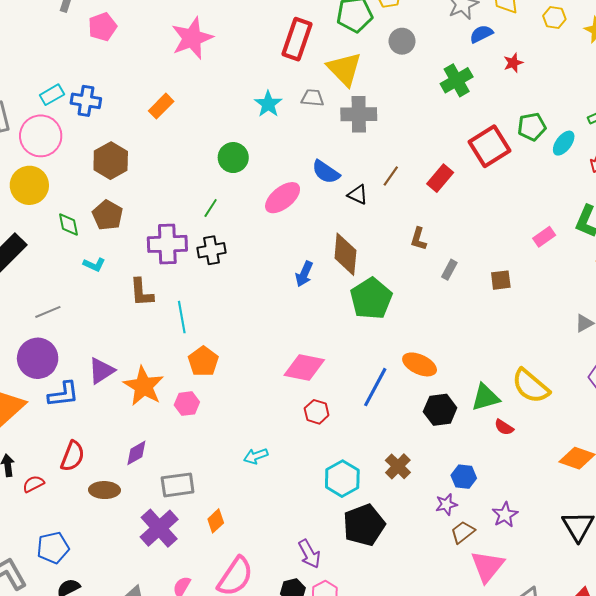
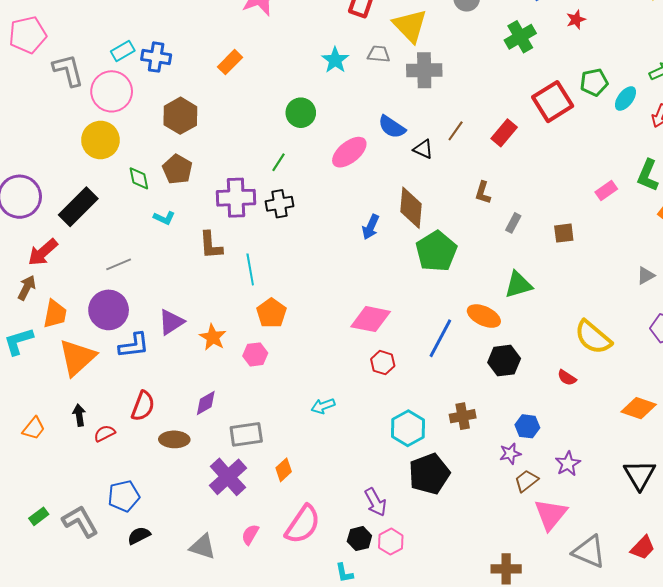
orange star: (144, 386) -> (213, 337), size x0.7
green triangle: (485, 397) -> (518, 285), moved
brown cross: (398, 466) -> (463, 416), turned 35

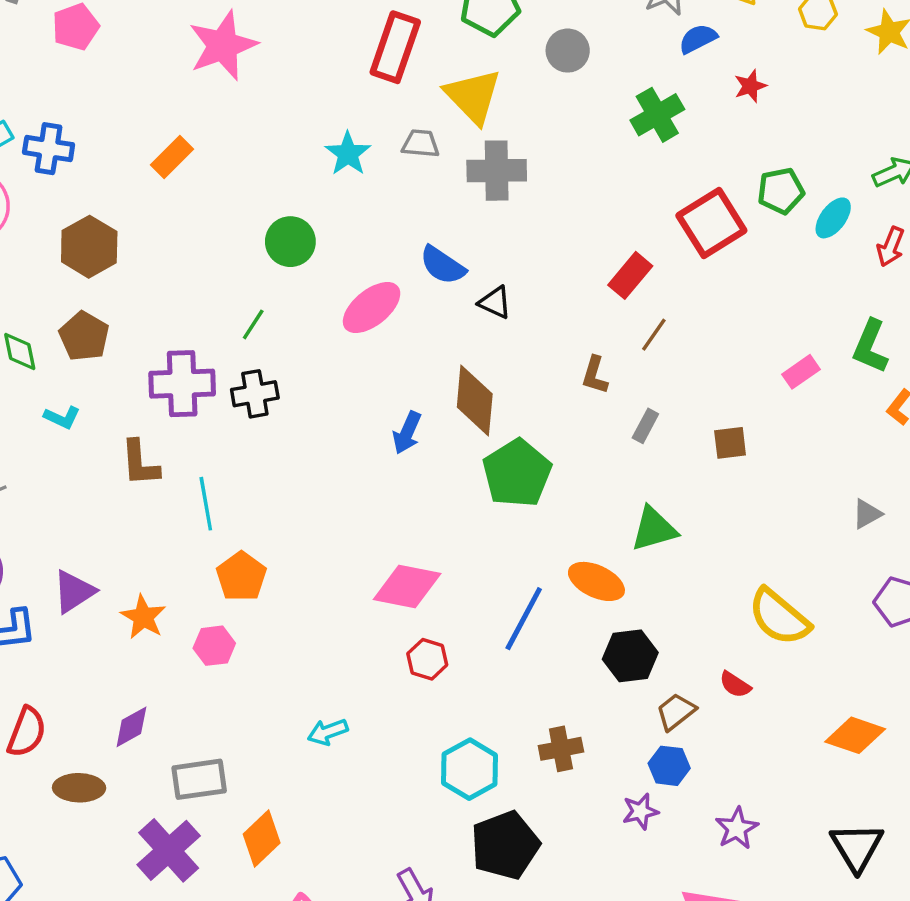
brown line: (456, 131) -> (654, 335), moved
orange diamond: (284, 470) -> (262, 838), size x1.4
brown trapezoid: (526, 481) -> (676, 712), moved

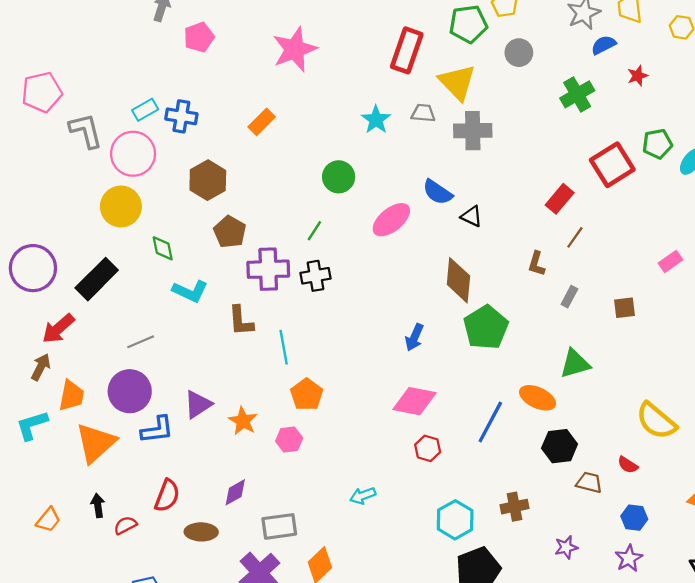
brown pentagon: (84, 336) -> (230, 232), moved
cyan L-shape: (62, 417) -> (190, 291), size x1.5
blue arrow: (407, 433) -> (414, 337), moved
brown trapezoid: (676, 712) -> (589, 482), turned 52
blue hexagon: (669, 766) -> (634, 518), moved

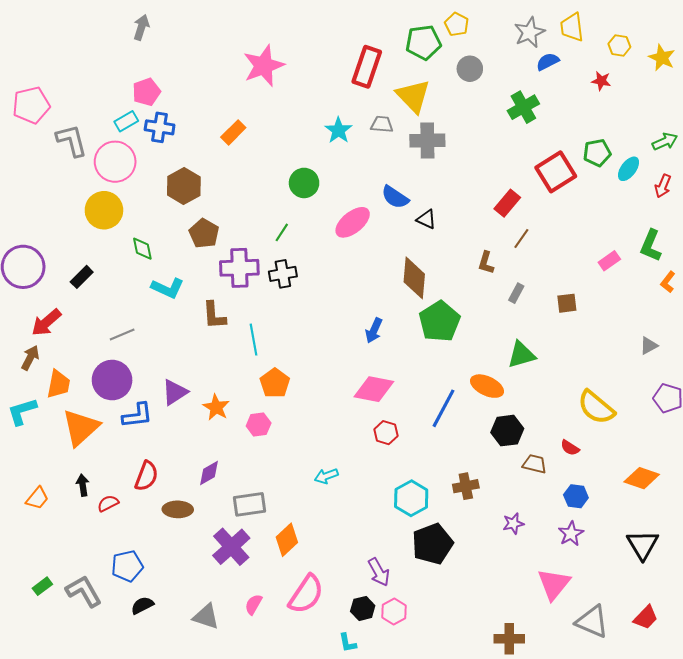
pink pentagon: (199, 37) -> (146, 92), moved
red star: (638, 76) -> (601, 81), moved, turned 30
black rectangle: (97, 279) -> (82, 277), size x0.6

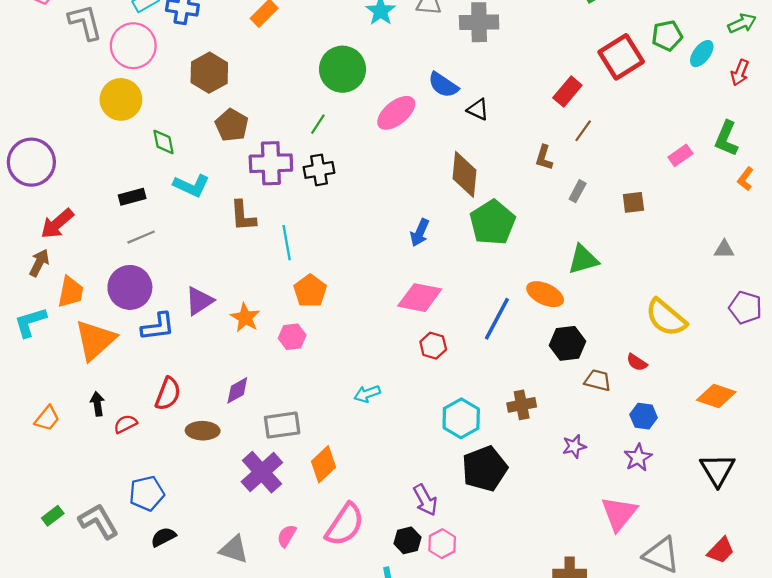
green circle: (304, 183) -> (343, 69), size x1.4
black rectangle: (82, 277) -> (132, 197), moved, turned 30
gray triangle: (649, 346) -> (724, 249), turned 30

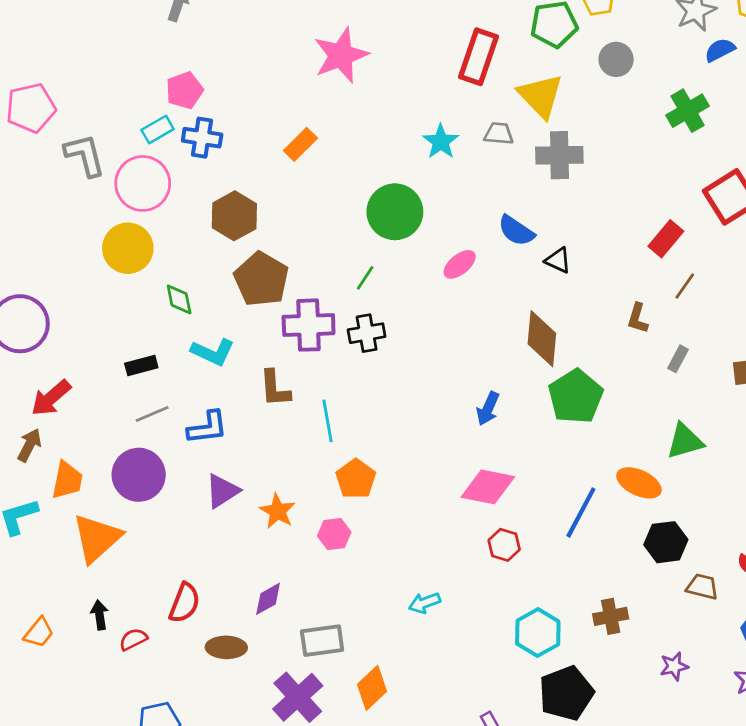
pink ellipse: (396, 113) -> (460, 264), size x0.7
brown pentagon: (232, 125) -> (261, 279), size x1.4
blue L-shape: (158, 327) -> (207, 428), moved

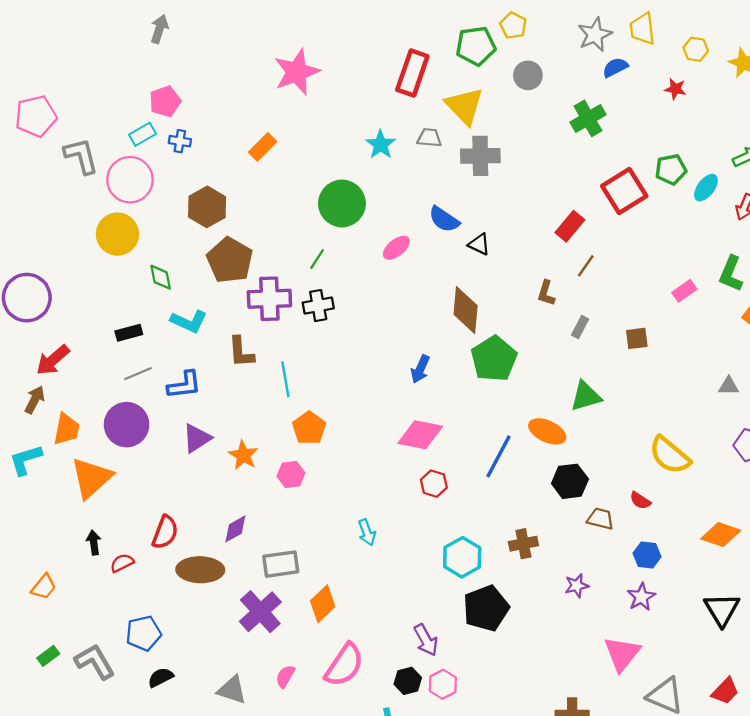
blue cross: (202, 138) -> (180, 141), size x0.7
cyan arrow: (425, 603) -> (367, 532), turned -90
orange trapezoid: (39, 633) -> (44, 587), moved
brown ellipse: (226, 647) -> (200, 570), size x1.4

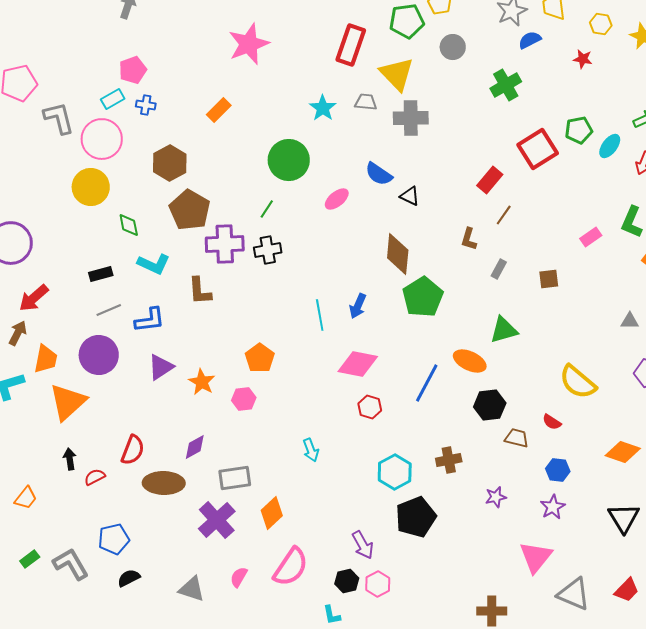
cyan line: (285, 379) -> (320, 315), moved

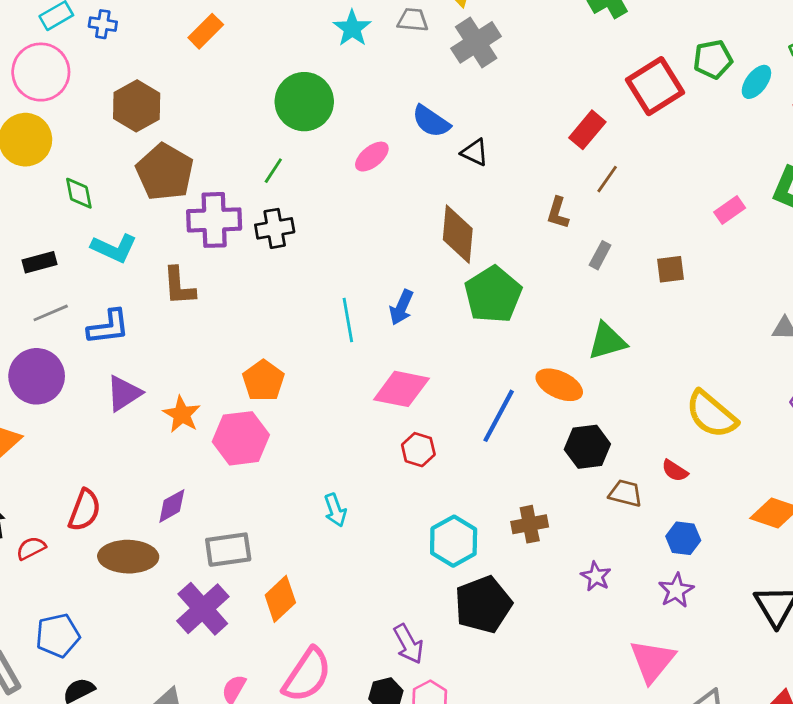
gray cross: (411, 118) -> (476, 42), turned -32
pink hexagon: (244, 399) -> (241, 438), size x1.6
purple star: (496, 497) -> (596, 576), turned -30

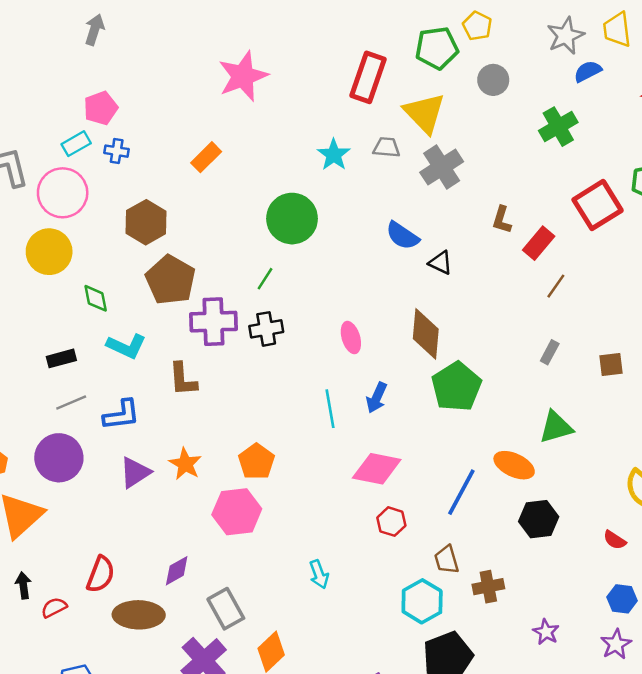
pink ellipse: (372, 157) -> (351, 338), moved, turned -68
brown L-shape: (558, 213) -> (502, 220), moved
orange star: (182, 414) -> (185, 464), moved
brown trapezoid: (625, 493) -> (447, 560), moved, turned -120
gray rectangle: (228, 550) -> (226, 609), turned 69

